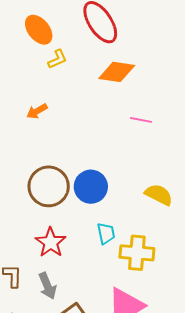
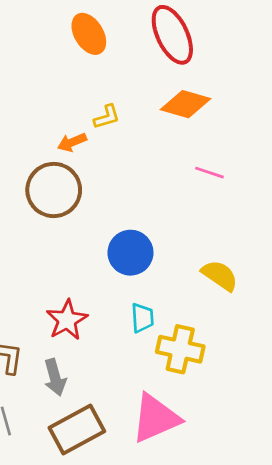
yellow L-shape: (57, 59) -> (107, 117), moved
brown circle: (49, 186) -> (54, 190), moved

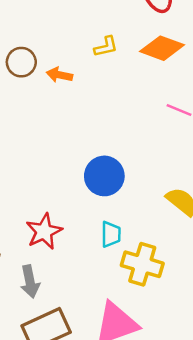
yellow L-shape: (107, 117) -> (106, 47), moved
orange arrow: (72, 142) -> (59, 75), turned 30
brown circle: (54, 190) -> (21, 62), moved, size x0.6

